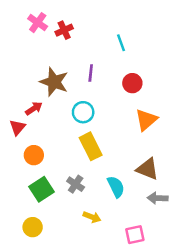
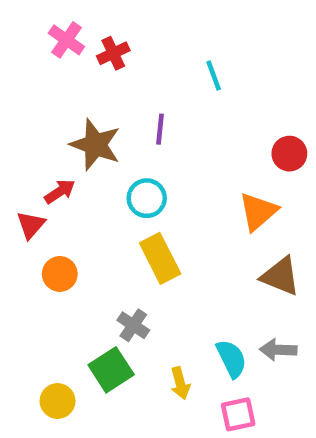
red circle: (132, 83) -> (289, 154), moved
brown triangle: (148, 169) -> (280, 276), moved
cyan semicircle: (116, 187) -> (231, 359), moved
green square: (41, 189) -> (111, 370), moved
yellow arrow: (92, 217) -> (180, 383), moved, turned 54

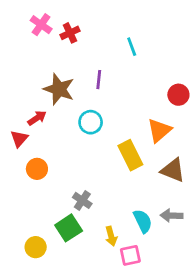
yellow rectangle: (160, 258) -> (130, 155), moved
pink square: (238, 414) -> (130, 255), moved

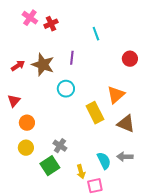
red circle: (178, 95) -> (130, 59), moved
red arrow: (37, 118) -> (18, 66), moved
yellow circle: (36, 247) -> (26, 148), moved

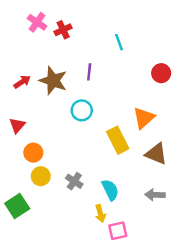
yellow circle: (26, 148) -> (41, 176), moved
cyan semicircle: (104, 161) -> (110, 190), moved
green square: (50, 166) -> (17, 206), moved

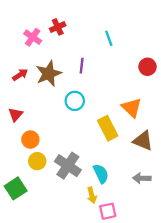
pink cross: (37, 22) -> (33, 37), moved
brown star: (53, 81) -> (49, 74), turned 30
orange triangle: (144, 118) -> (132, 108), turned -35
gray cross: (74, 181) -> (68, 166), size x1.6

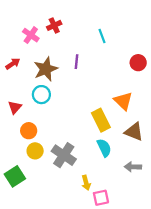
red arrow: (20, 75) -> (13, 64), moved
cyan circle: (75, 101) -> (41, 95), moved
cyan semicircle: (101, 174) -> (104, 148), moved

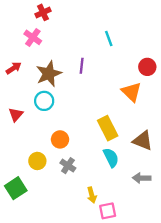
red cross: (54, 25) -> (43, 12), moved
orange triangle: (123, 101) -> (131, 92), moved
orange circle: (29, 131) -> (60, 139), moved
gray cross: (64, 155) -> (68, 166), size x0.6

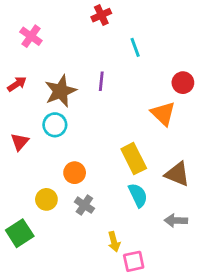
red cross: (43, 12) -> (101, 15), moved
pink cross: (33, 37) -> (31, 36), moved

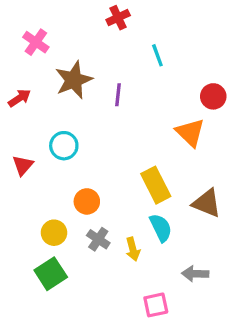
brown star: (61, 91) -> (74, 80), moved
gray arrow: (176, 221) -> (195, 274), moved
green square: (20, 233) -> (51, 274), moved
yellow arrow: (114, 242) -> (133, 249), moved

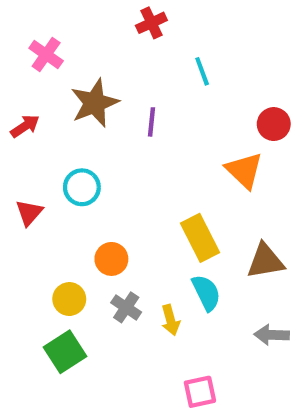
brown triangle: (207, 203) -> (265, 261), turned -32
gray arrow: (195, 274) -> (272, 335), moved

